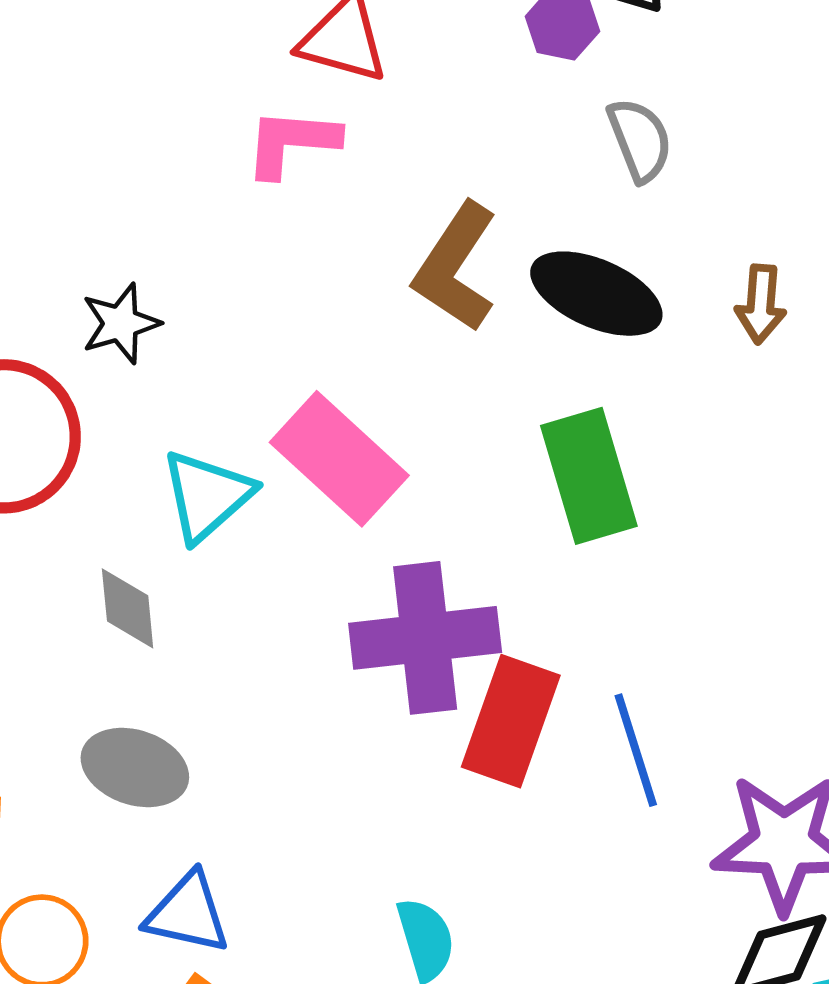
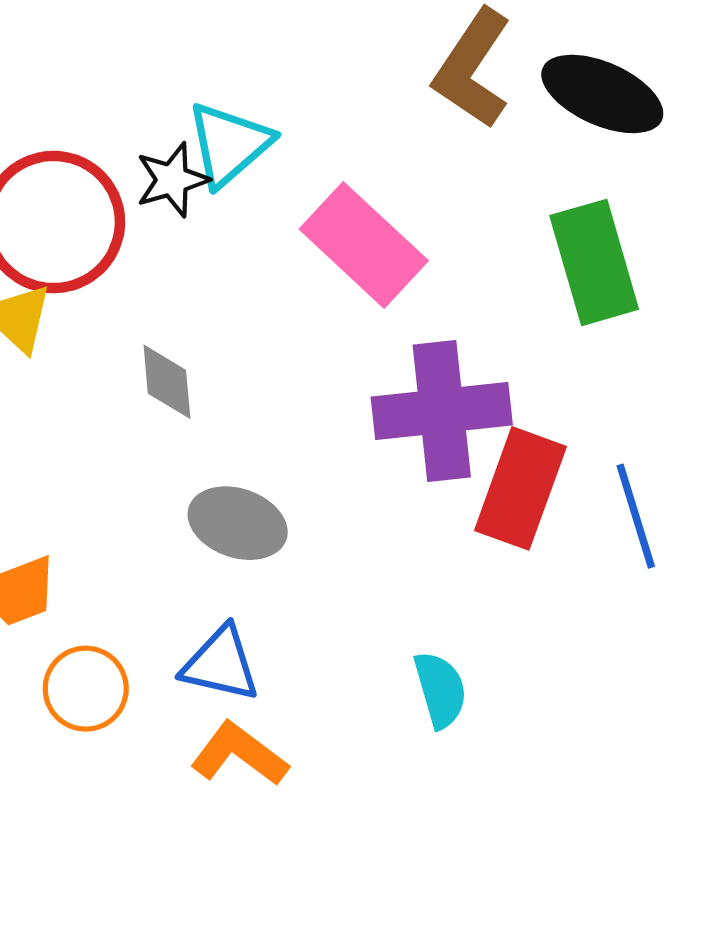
black star: (121, 323) -> (172, 180), moved
cyan triangle: (207, 496) -> (229, 144), moved
gray ellipse: (135, 768) -> (238, 523), moved

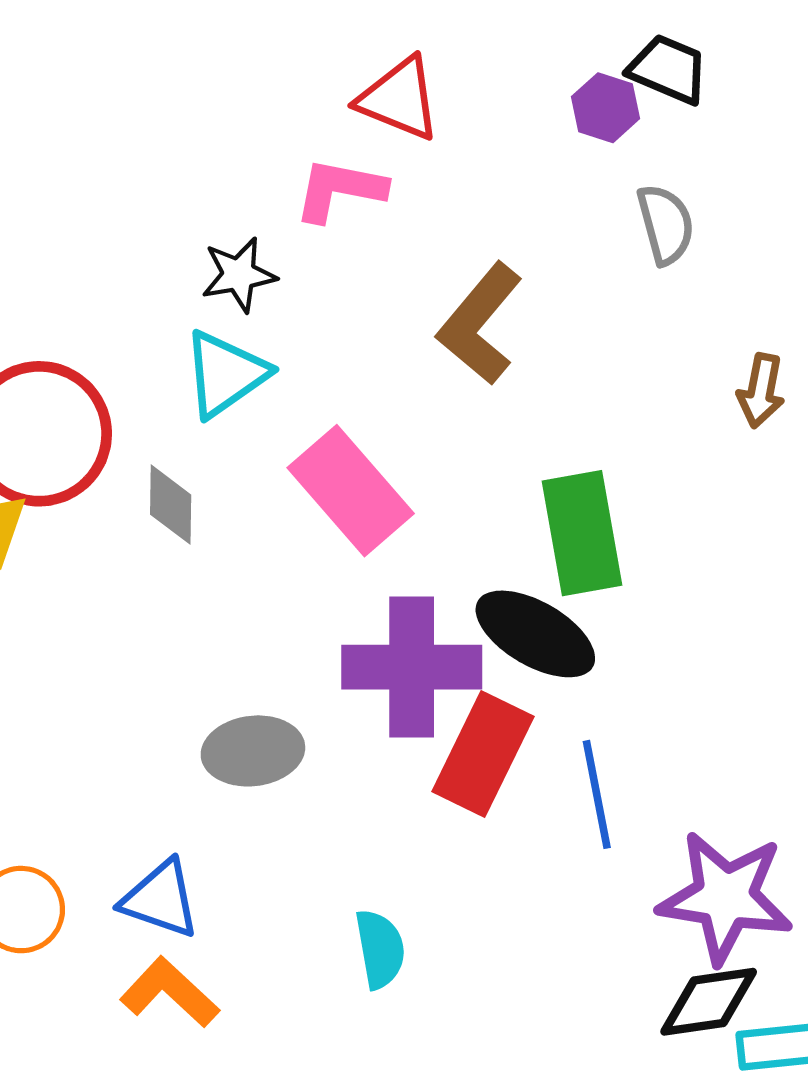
black ellipse: (602, 94) -> (535, 634), moved
black star: (172, 180) -> (239, 275), moved
gray diamond: (167, 382) -> (171, 505), moved
gray ellipse: (238, 523) -> (253, 751), moved, turned -32

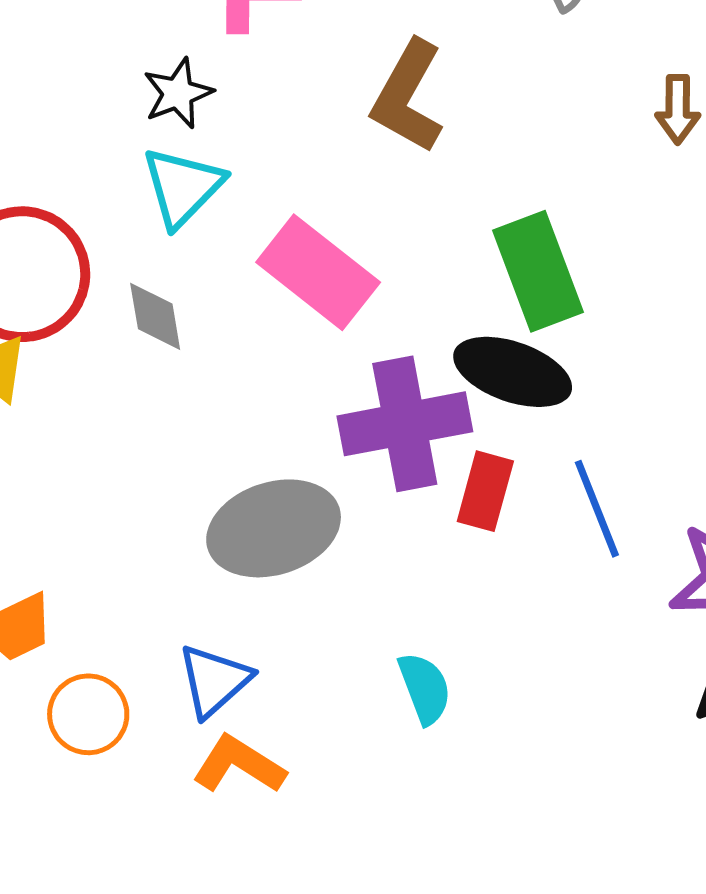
gray ellipse: (253, 751) -> (274, 528), size x1.4
red rectangle: (483, 754) -> (485, 491), size x0.7
blue triangle: (161, 899) -> (214, 681), turned -50

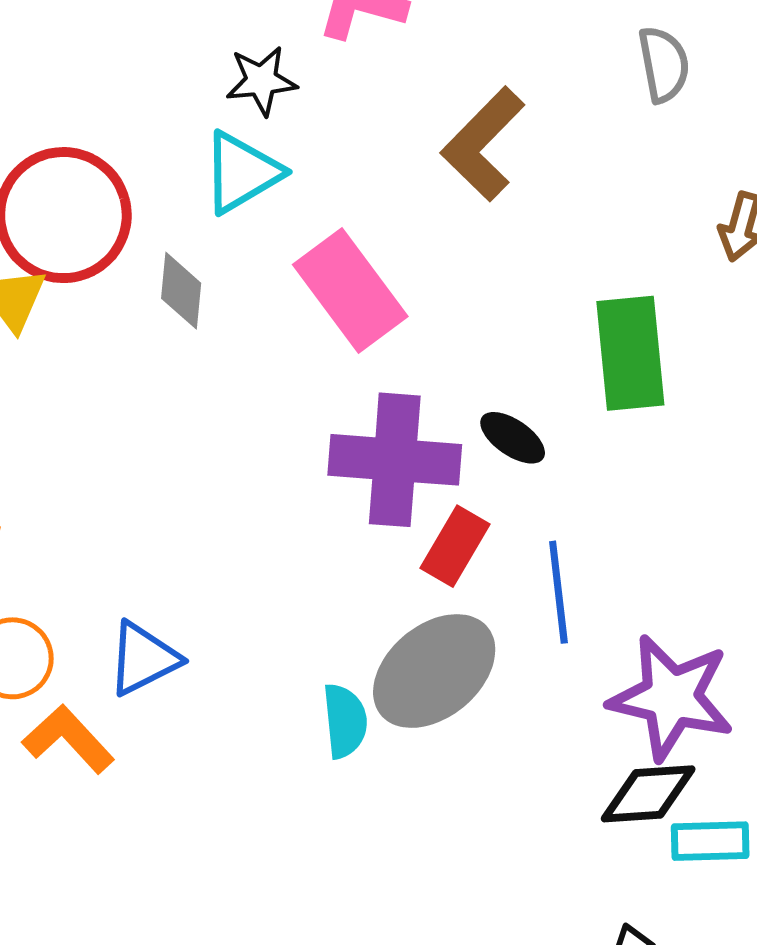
green rectangle: (538, 271) -> (630, 353), moved
black ellipse: (513, 372) -> (513, 438), size x0.6
gray ellipse: (274, 528) -> (434, 671), moved, turned -37
orange L-shape: (239, 765) -> (68, 739), moved

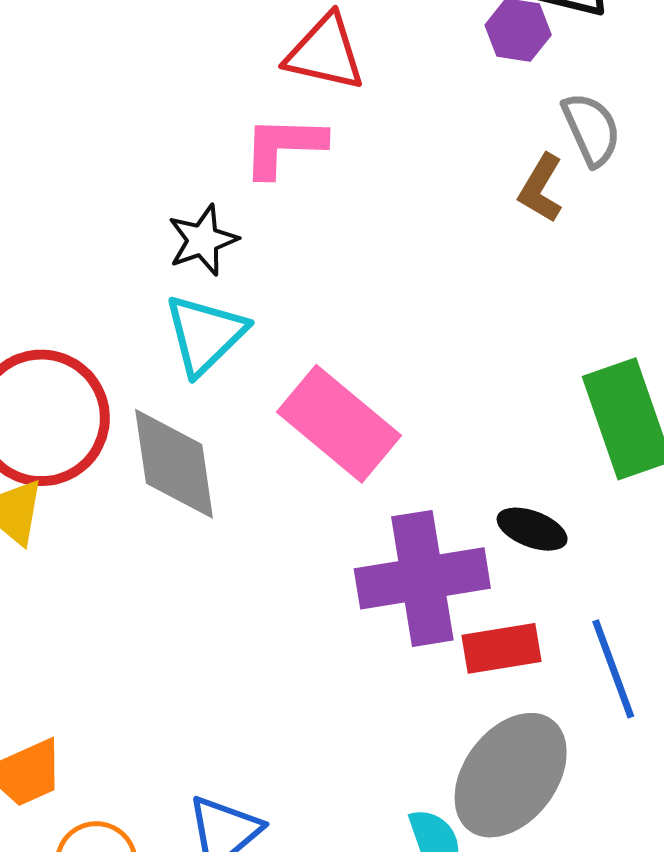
brown L-shape: (483, 144) -> (541, 188), moved, size x0.6
gray diamond: (181, 291) -> (174, 464), size x1.6
red rectangle: (455, 546) -> (501, 648), turned 64

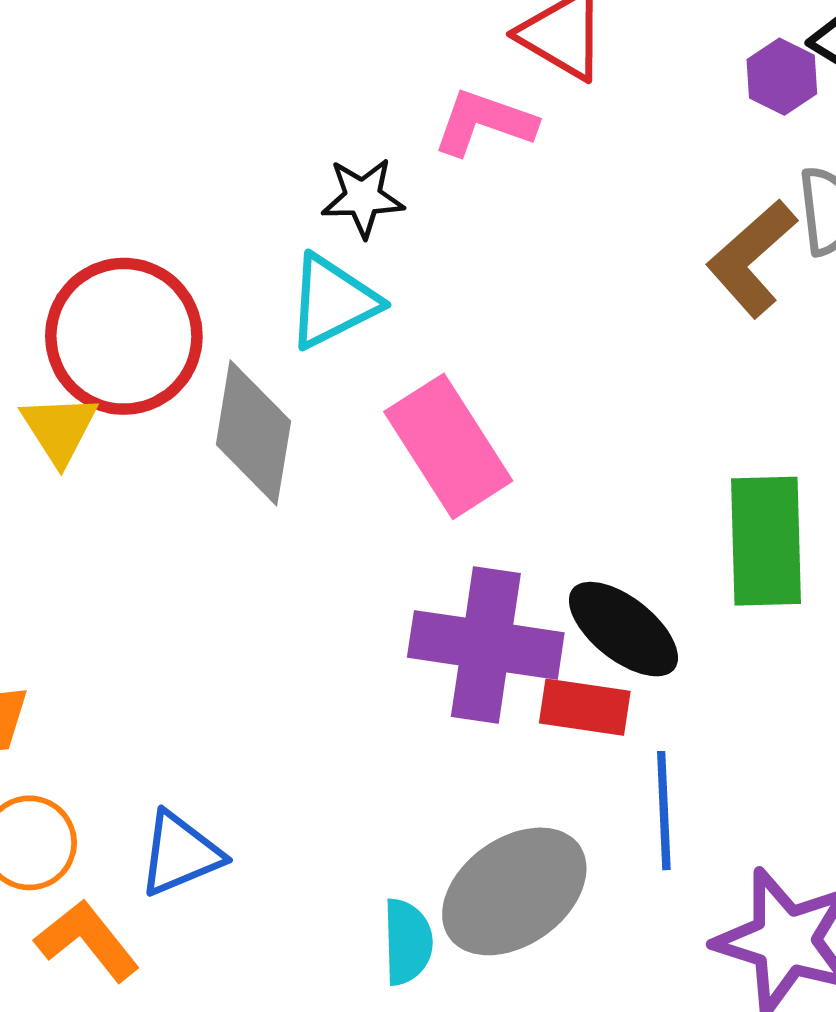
brown L-shape: (541, 188) -> (752, 258), size x1.5
black ellipse: (532, 529) -> (623, 629), size x1.5
red rectangle: (501, 648) -> (585, 707), moved

